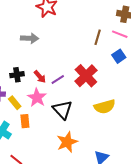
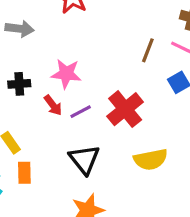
gray arrow: (30, 38) -> (20, 29), moved
black cross: (17, 75) -> (19, 84), moved
pink star: (37, 98) -> (66, 74), moved, turned -30

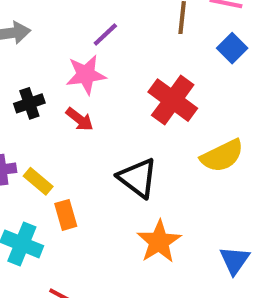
purple line: (81, 112) -> (105, 34), moved

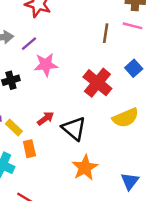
purple line: (105, 34) -> (29, 44), moved
blue square: (232, 48) -> (134, 68), moved
red arrow: (80, 119) -> (46, 118), moved, turned -77

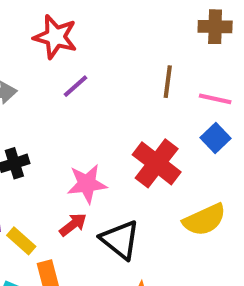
pink line: (133, 26) -> (215, 99), moved
purple line: (29, 44) -> (76, 86), moved
pink star: (46, 65) -> (87, 184), moved

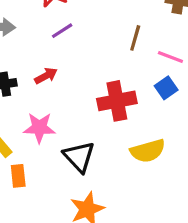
red cross: (157, 163) -> (117, 101), turned 33
pink star: (87, 184) -> (39, 128), moved
red arrow: (73, 225) -> (46, 76), moved

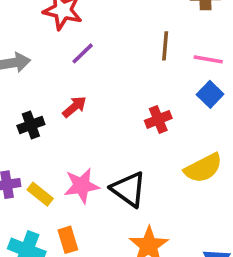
red cross: (117, 101) -> (158, 119), size x0.6
pink star: (39, 128) -> (82, 186), moved
orange rectangle: (18, 176) -> (68, 240), moved

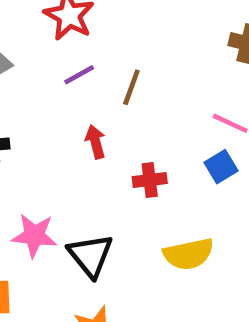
brown line: (165, 46) -> (131, 87), moved
red arrow: (74, 107) -> (95, 142), moved, turned -80

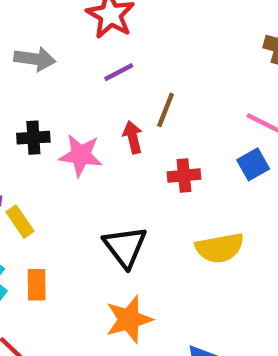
brown line: (131, 87) -> (166, 110), moved
pink star: (34, 236) -> (81, 155), moved

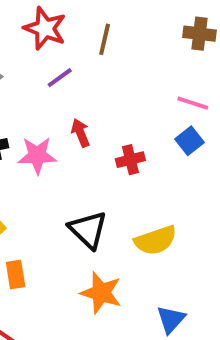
brown line: (166, 110) -> (105, 39), moved
yellow semicircle: (220, 248) -> (156, 240), moved
orange star: (129, 319) -> (101, 293), turned -30

